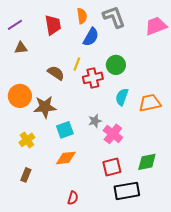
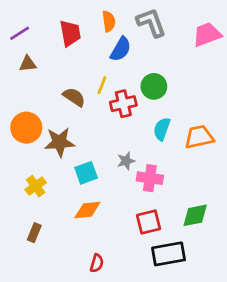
pink cross: (113, 134) -> (150, 178), turned -30

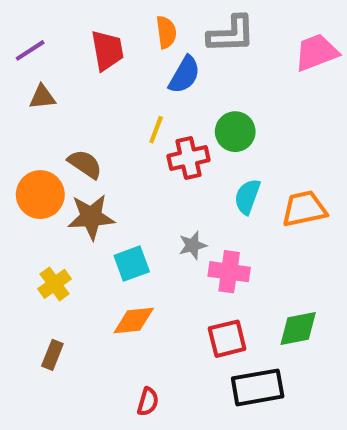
gray L-shape: (151, 23) -> (231, 34), turned 108
brown semicircle: (74, 97) -> (85, 164), moved

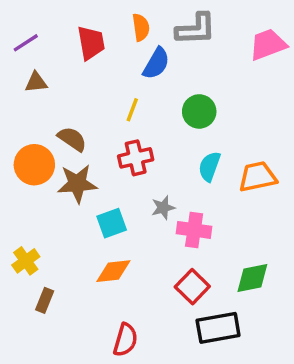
red cross: (189, 158) -> (136, 158), moved
yellow cross: (55, 284) -> (26, 261), moved
red square: (227, 339) -> (192, 287), turned -32
red semicircle: (148, 402) -> (125, 340), size x1.4

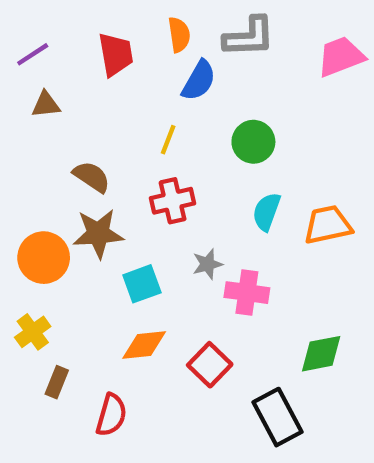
orange circle: (34, 165) -> (44, 258), moved
red square: (192, 287) -> (210, 365), moved
black rectangle: (218, 328) -> (277, 417), turned 72
red semicircle: (125, 340) -> (111, 415), moved

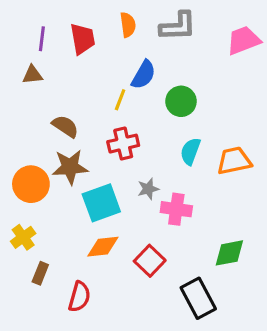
purple line: (33, 54) -> (42, 39), moved, turned -50
blue semicircle: (199, 81) -> (143, 75), moved
cyan square: (142, 284) -> (101, 203), size x1.4

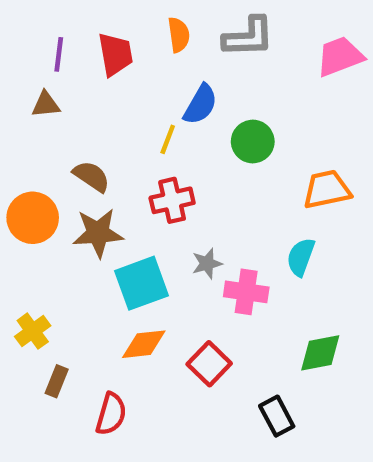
cyan semicircle: (190, 151) -> (301, 257), moved
orange trapezoid: (234, 161) -> (327, 189), moved
orange circle: (31, 184) -> (33, 218), moved
black rectangle: (198, 298) -> (277, 416), size x0.7

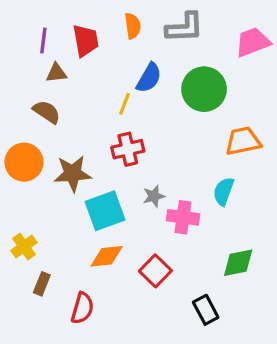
brown triangle: (46, 104) -> (56, 73), moved
green circle: (253, 142) -> (204, 89), moved, size x1.4
brown semicircle: (91, 176) -> (47, 112), moved

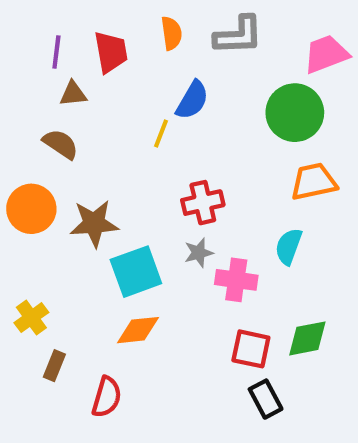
green circle: (204, 89) -> (295, 113), moved
red cross: (128, 149) -> (203, 203), moved
red square: (155, 271) -> (251, 349), moved, turned -32

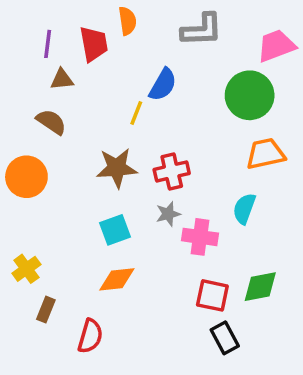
orange semicircle: (171, 33) -> (127, 21), moved
brown star: (94, 223) -> (117, 168), moved
cyan square: (136, 272) -> (115, 230), size x0.7

